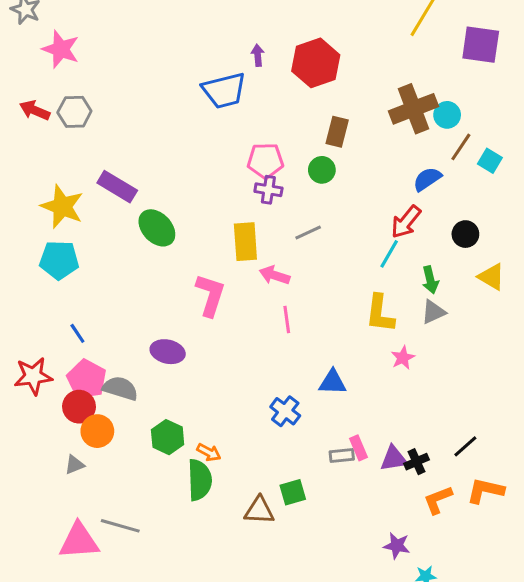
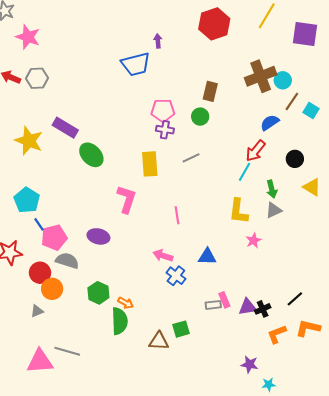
red hexagon: (316, 63) -> (214, 24), moved
cyan pentagon: (59, 260) -> (27, 200), moved, turned 30
pink arrow: (275, 275) -> (163, 256), moved
pink pentagon: (87, 379) -> (54, 237), moved, turned 30

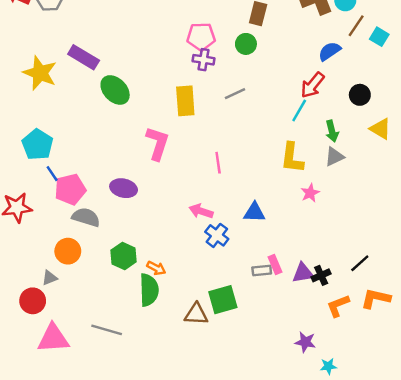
red circle: (40, 273) -> (33, 301), moved
green square: (181, 329) -> (223, 300), size x1.4
gray line: (67, 351) -> (107, 330), moved

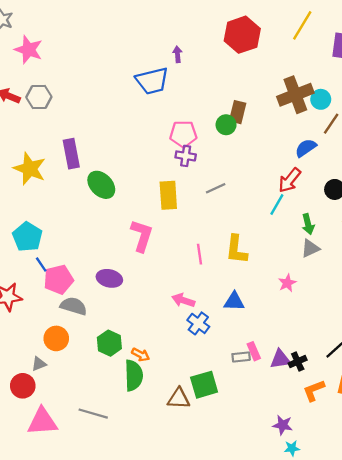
green circle: (246, 44) -> (226, 125), moved
purple rectangle: (84, 57) -> (71, 154), turned 48
yellow L-shape: (292, 158) -> (236, 249), moved
cyan star: (328, 366) -> (292, 448), moved

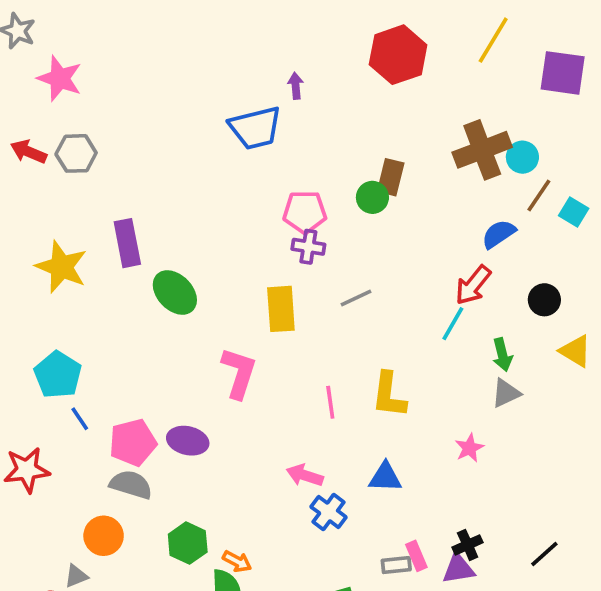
pink pentagon: (59, 280) -> (133, 442), moved
black cross: (298, 362) -> (468, 545), moved

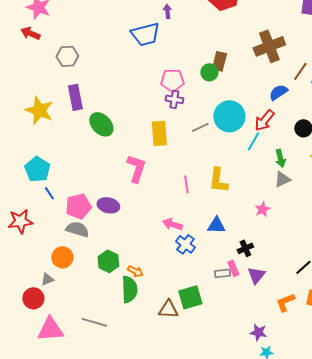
red arrow: (29, 152) -> (30, 33), moved
gray hexagon: (76, 153) -> (67, 56), moved
cyan circle: (522, 157) -> (229, 116), moved, size x1.8
black cross: (468, 545) -> (245, 248), moved
purple triangle: (458, 569) -> (256, 275), turned -42

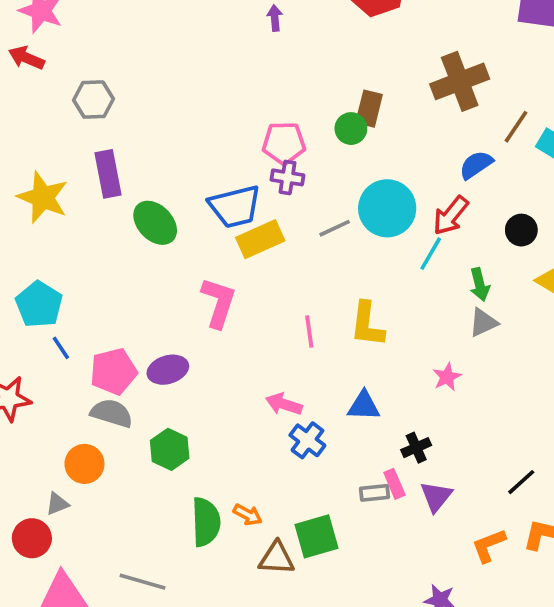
blue trapezoid: (145, 34) -> (235, 206), moved
yellow rectangle: (159, 133) -> (260, 239), turned 70
purple ellipse: (108, 205) -> (168, 370), turned -30
green hexagon: (108, 261) -> (170, 449), moved
orange arrow: (135, 271) -> (248, 515), moved

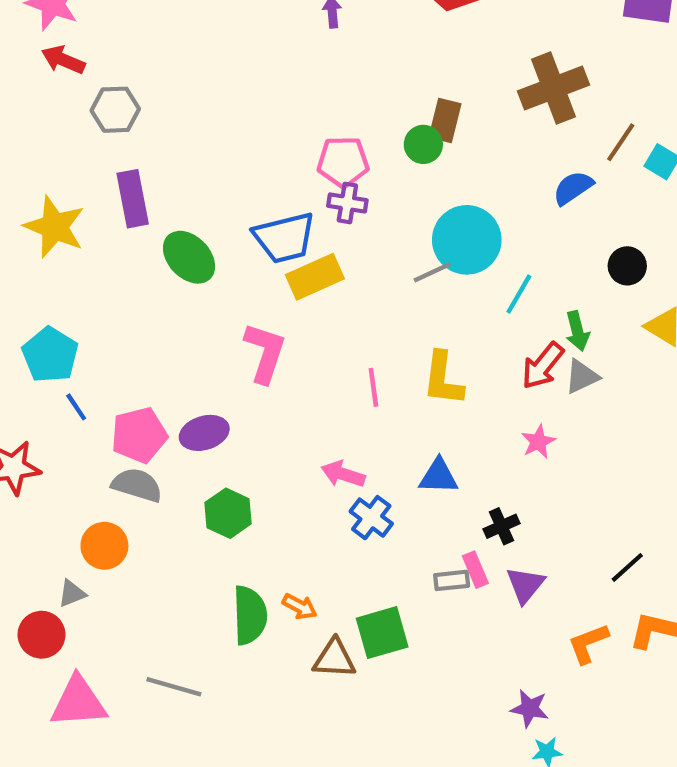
red arrow: (26, 58) -> (63, 60), moved
red arrow: (451, 216) -> (543, 366), moved
gray line: (335, 228) -> (432, 272), moved
green hexagon: (170, 449) -> (228, 513), moved

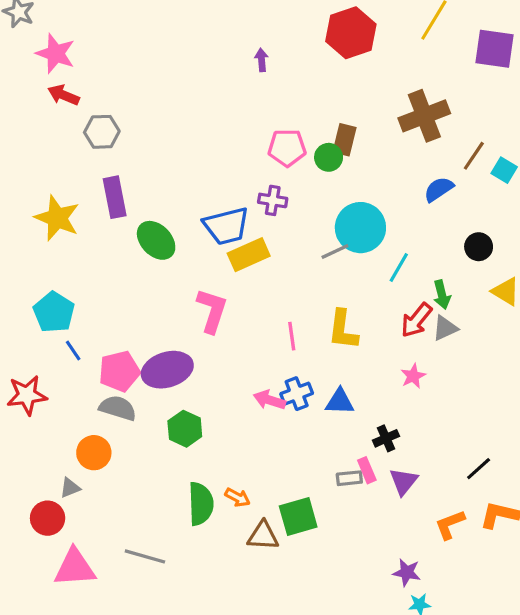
pink pentagon: (343, 162) -> (287, 148), moved
purple ellipse: (204, 433) -> (167, 370), size x1.4
blue cross: (371, 518) -> (297, 394), moved, turned 32

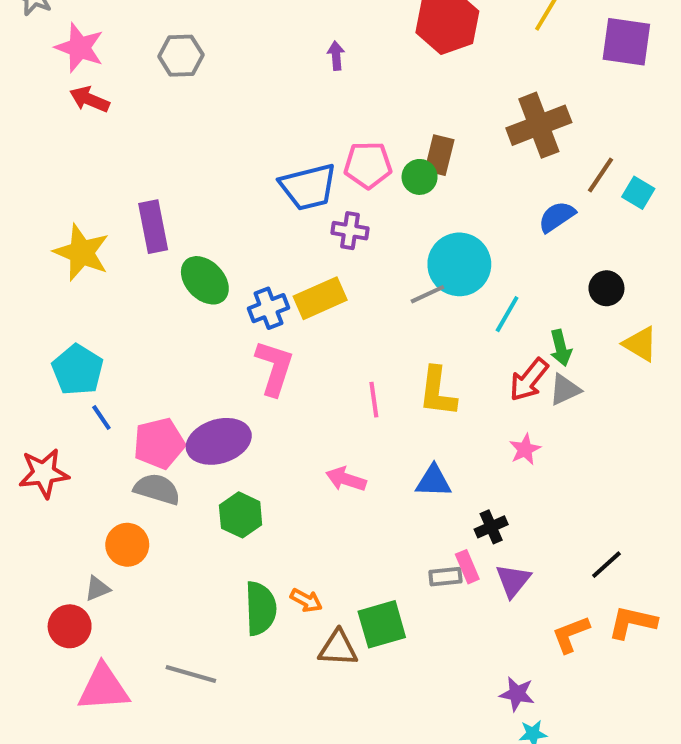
gray hexagon: (102, 132) -> (181, 56), moved
blue trapezoid: (226, 226) -> (308, 187), moved
blue cross: (297, 394) -> (268, 308), moved

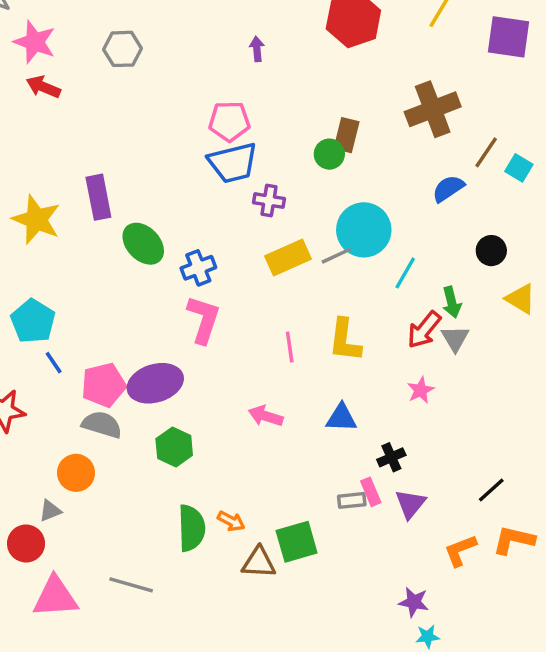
pink pentagon: (368, 165) -> (229, 121), moved
yellow rectangle: (320, 298) -> (288, 257), moved
gray triangle: (565, 390) -> (455, 338), turned -36

